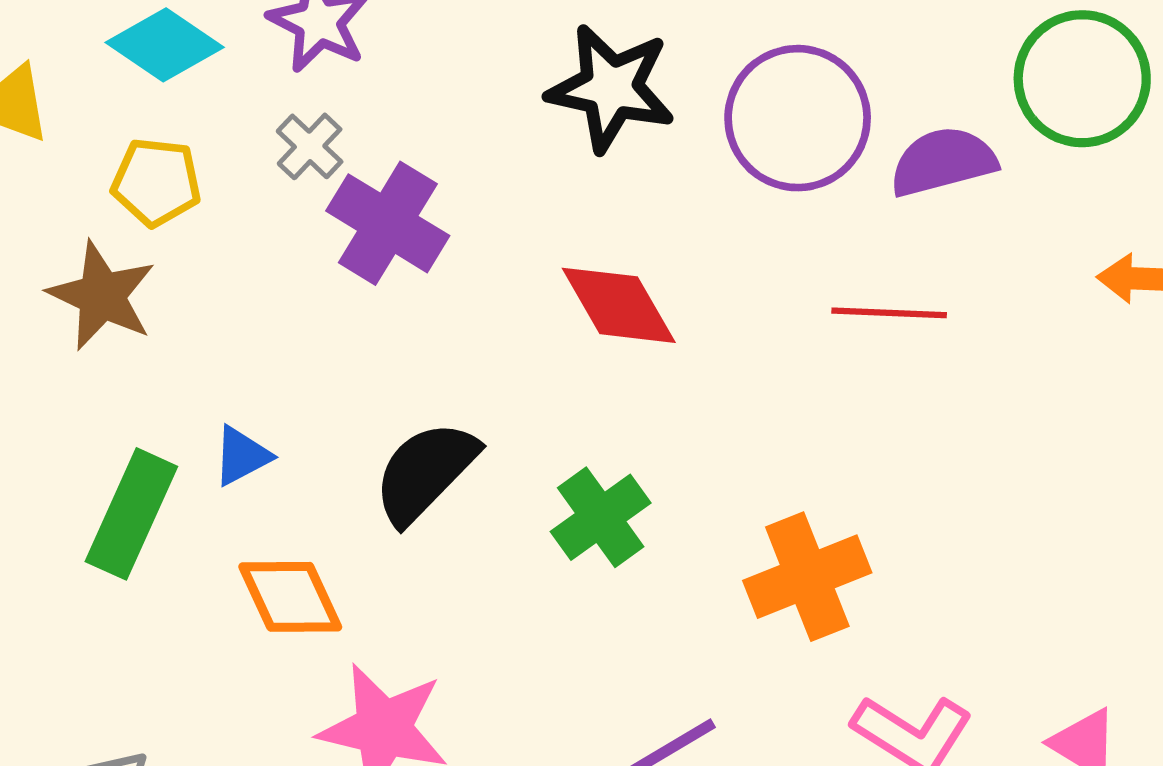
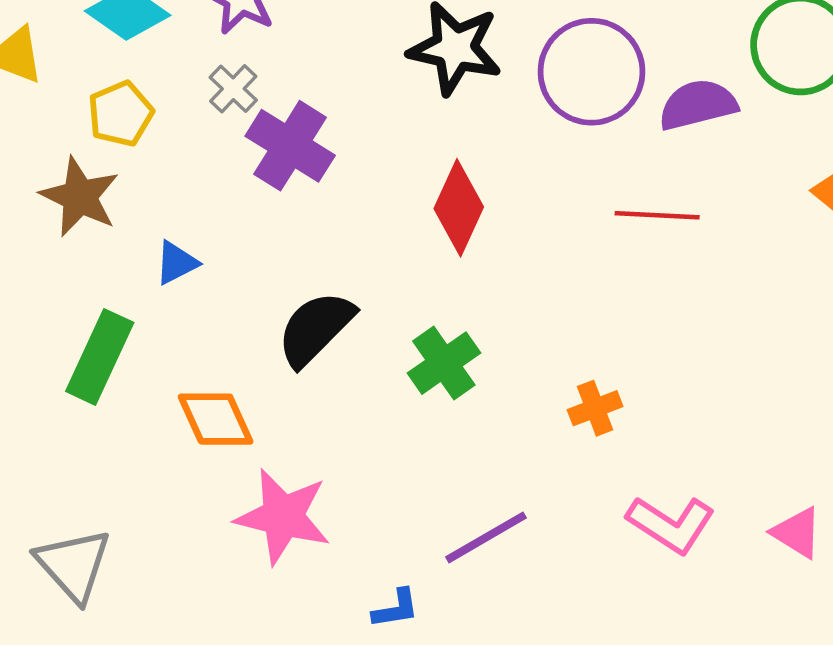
yellow pentagon: (156, 182) -> (121, 114), turned -30
red diamond: (619, 305) -> (459, 208), turned 54
blue triangle: (242, 456) -> (176, 263), moved
orange cross: (807, 577) -> (595, 408), size x0.6

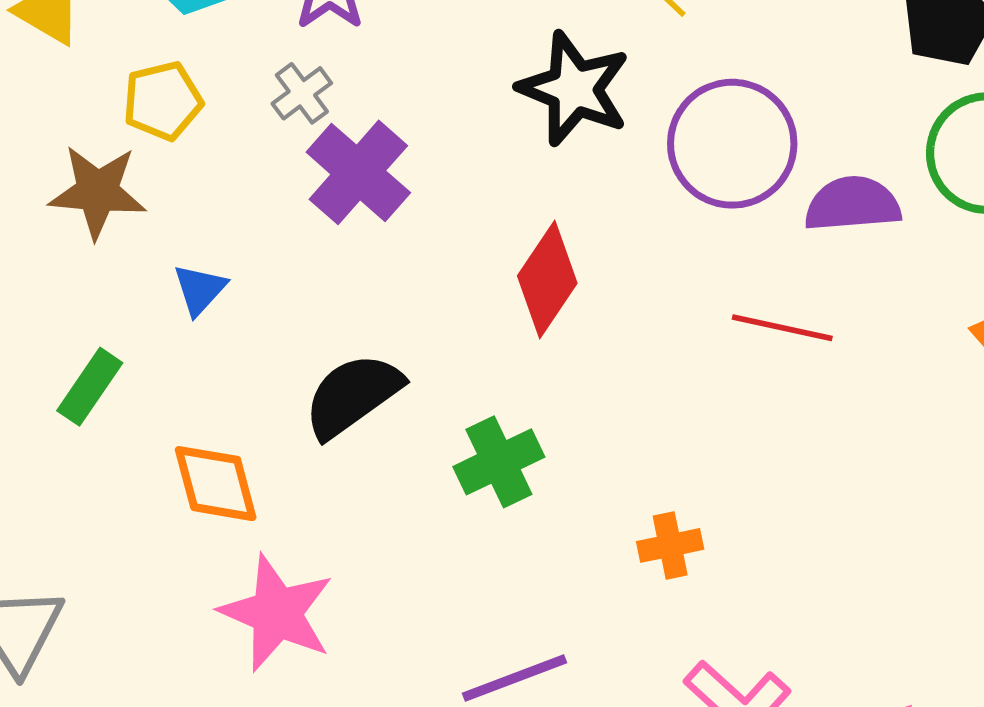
brown star: (80, 197) -> (97, 192), turned -30
blue triangle: (176, 263) -> (200, 290), turned -30
green rectangle: (100, 357) -> (90, 387), size x0.7

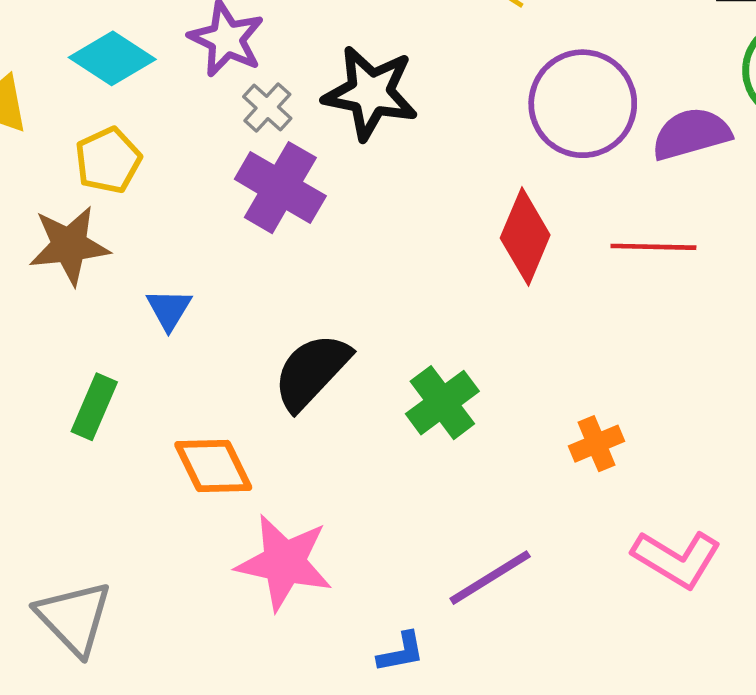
black star: (574, 89) -> (370, 93), moved
gray cross: (302, 93) -> (267, 108), moved
red diamond: (547, 280) -> (525, 236), moved

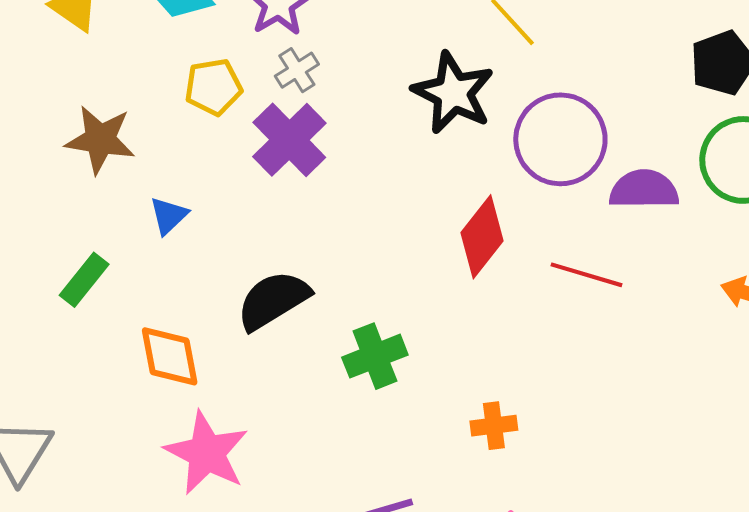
black star: (370, 93) -> (453, 93), moved
yellow pentagon: (108, 160) -> (213, 87), moved

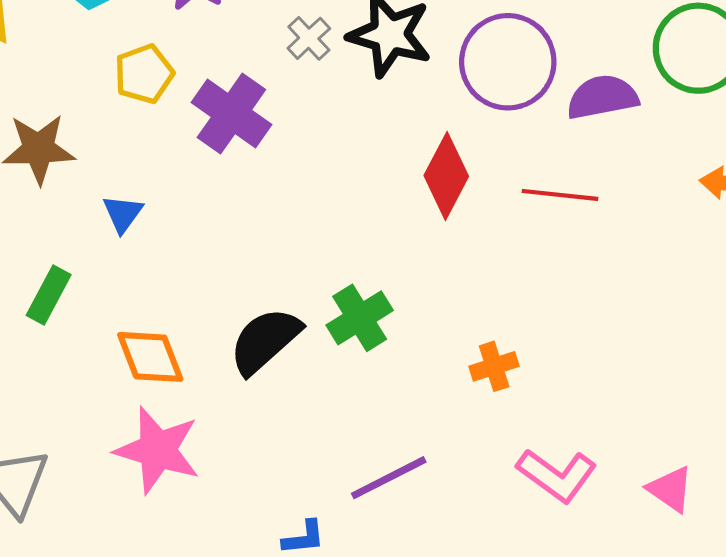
gray cross: (297, 70) -> (309, 38), moved
black semicircle: (273, 300) -> (265, 341), moved
pink star: (207, 453) -> (158, 450), moved

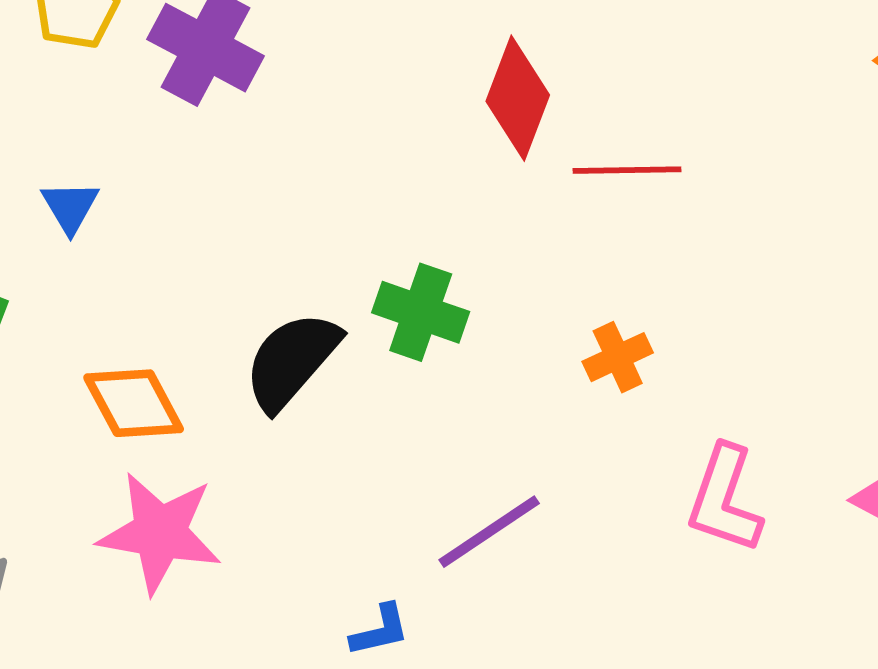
red line: (560, 195) -> (627, 170), moved
green cross: (360, 318) -> (421, 312), turned -32
pink L-shape: (557, 475) -> (725, 499), turned 80

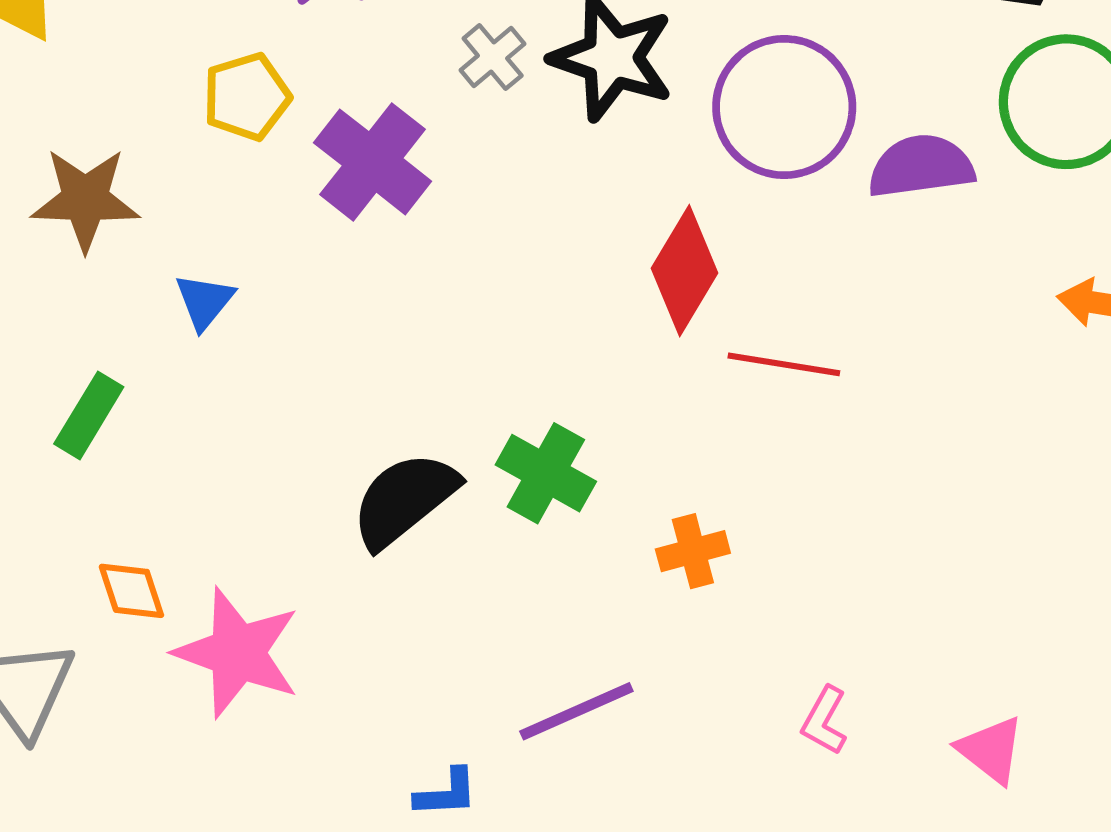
orange cross: (618, 357) -> (693, 551), moved
orange diamond: (134, 403) -> (131, 591), moved, size x0.7
pink L-shape: (725, 499) -> (825, 721), size x0.6

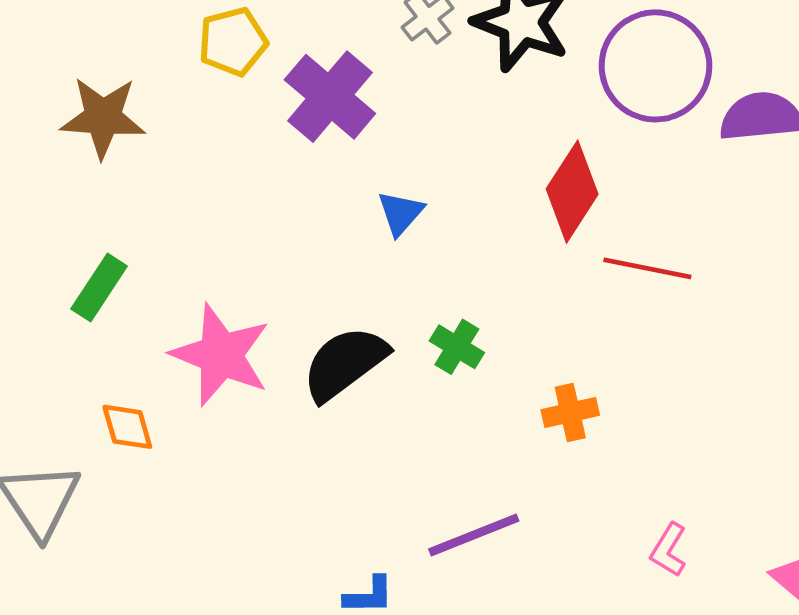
blue triangle: (204, 301) -> (401, 213), moved
green cross: (546, 473) -> (457, 347), size x0.7
pink star: (237, 653) -> (221, 355), moved

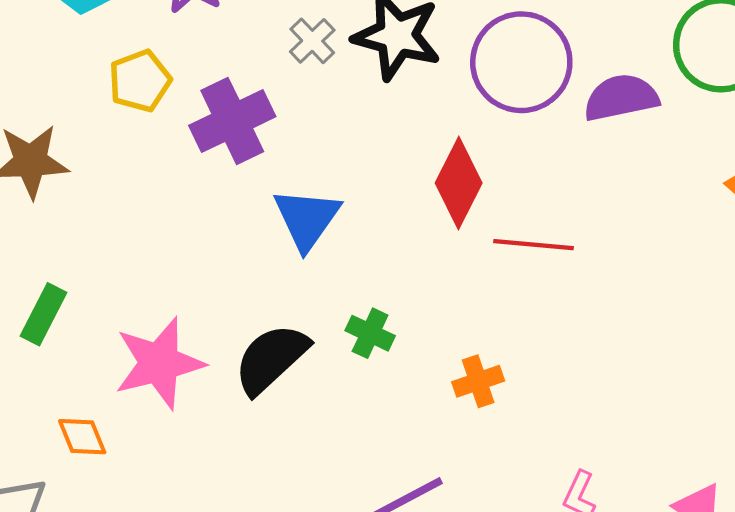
purple cross: (330, 97) -> (232, 121), turned 30
blue triangle: (401, 213) -> (307, 219), size x1.6
pink star: (221, 355) -> (159, 363), turned -30

